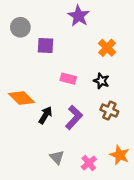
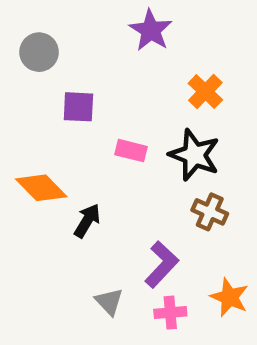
purple square: (45, 46) -> (78, 107), moved
black star: (101, 81) -> (194, 155), size x1.6
purple L-shape: (74, 117) -> (162, 264), moved
pink cross: (89, 163) -> (170, 313), turned 35

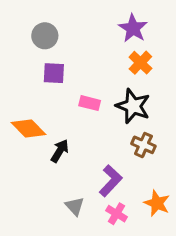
purple star: (151, 30) -> (133, 28), moved
gray circle: (39, 52) -> (45, 36), moved
pink cross: (170, 313) -> (117, 214), turned 36

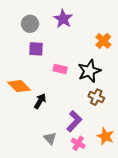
purple star: (133, 28) -> (63, 19), moved
orange cross: (140, 63) -> (103, 41), moved
black star: (133, 106) -> (89, 71), turned 30

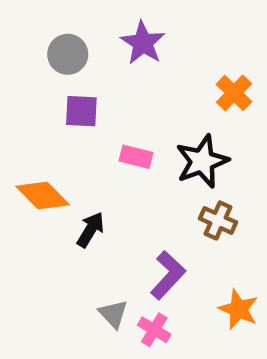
pink cross: (78, 143) -> (154, 330), moved

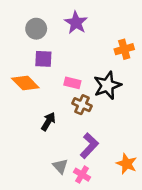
orange cross: (234, 93) -> (124, 49), turned 30
orange diamond: (43, 195) -> (25, 83), moved
brown cross: (218, 220) -> (82, 105), moved

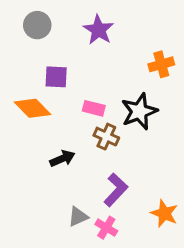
gray circle: (36, 29) -> (37, 25), moved
black arrow: (48, 122) -> (62, 159), turned 36
gray triangle: (60, 166) -> (78, 217), turned 49

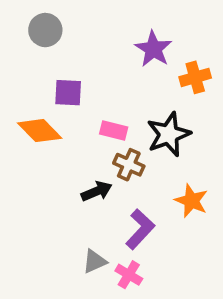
purple star: (98, 30) -> (153, 49), moved
black arrow: (62, 159) -> (97, 191), moved
orange star: (164, 213) -> (191, 201), moved

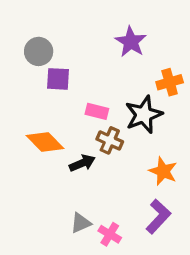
gray circle: (45, 30) -> (39, 51), moved
orange cross: (195, 77) -> (170, 82), moved
orange diamond: (40, 131) -> (45, 142), moved
purple L-shape: (140, 229) -> (158, 216), moved

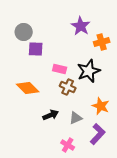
orange cross: (170, 82) -> (102, 42), moved
black arrow: (82, 163) -> (51, 115), moved
gray triangle: (81, 223) -> (76, 118), moved

